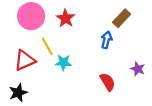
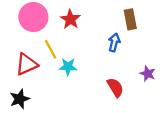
brown rectangle: (122, 18) -> (130, 19), turned -54

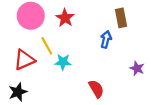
red semicircle: (115, 87) -> (96, 89), moved

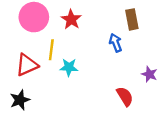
blue arrow: (106, 39) -> (116, 43), turned -35
yellow line: (47, 46) -> (51, 50), turned 36
red semicircle: (96, 89) -> (125, 96), moved

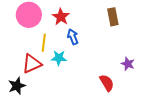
blue arrow: (116, 43) -> (73, 37), moved
red triangle: (27, 65) -> (32, 64), moved

